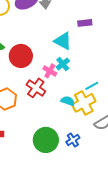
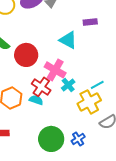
cyan cross: (63, 64) -> (68, 85), moved
pink cross: (50, 71) -> (55, 70), size x1.5
cyan semicircle: (68, 101) -> (36, 100), moved

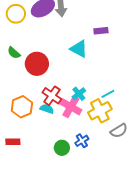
pink cross: (55, 70) -> (71, 107), moved
green circle: (51, 139) -> (62, 148), size x0.6
blue cross: (78, 139) -> (82, 141), moved

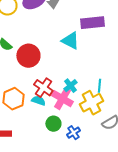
purple rectangle: (101, 31) -> (92, 23), size x1.6
cyan line: (108, 94) -> (99, 86), turned -56
green circle: (62, 148) -> (53, 124), moved

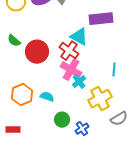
cyan line: (99, 86) -> (114, 70), moved
red cross: (43, 88) -> (69, 51), moved
pink cross: (62, 99) -> (71, 70), moved

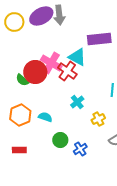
green semicircle: (14, 41) -> (22, 80), moved
pink cross: (71, 70) -> (51, 63), moved
yellow cross: (100, 99) -> (98, 119), size x0.6
red rectangle: (13, 130) -> (19, 150), moved

